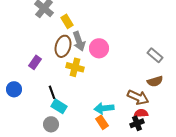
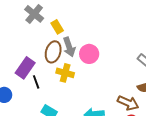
purple rectangle: (35, 62) -> (25, 68), size x1.5
black line: (52, 92) -> (36, 82), moved

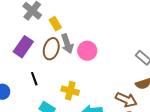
purple rectangle: (25, 68) -> (23, 47), moved
yellow cross: (65, 73) -> (70, 91), moved

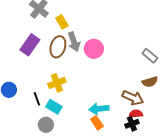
black line: (34, 79) -> (37, 99), moved
yellow cross: (70, 91) -> (57, 83), moved, turned -36

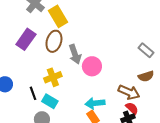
yellow rectangle: (62, 22) -> (58, 16), size x1.5
gray arrow: (74, 42) -> (75, 54), moved
pink circle: (94, 49) -> (92, 66), moved
red semicircle: (136, 114) -> (132, 108), turned 48

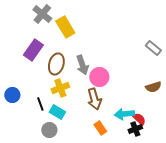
brown ellipse: (54, 41) -> (56, 64), moved
gray rectangle: (146, 50) -> (153, 48), moved
brown arrow: (129, 92) -> (94, 99), moved, turned 50
cyan arrow: (95, 103) -> (124, 114), moved

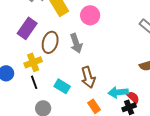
pink circle: (99, 77) -> (90, 15), moved
yellow cross: (60, 88) -> (33, 62), moved
cyan rectangle: (57, 112) -> (62, 86), moved

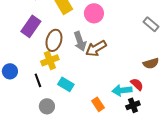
yellow cross: (33, 62) -> (50, 60), moved
brown arrow: (88, 77) -> (96, 48), moved, turned 75
red semicircle: (133, 97) -> (137, 84), moved

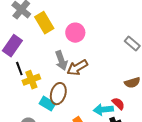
brown ellipse: (54, 40) -> (58, 94), moved
black line: (38, 80) -> (19, 69), moved

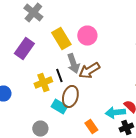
yellow rectangle: (44, 23) -> (61, 38), moved
black line: (19, 69) -> (59, 76), moved

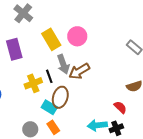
purple rectangle: (24, 48) -> (14, 49), turned -50
cyan arrow: (115, 112) -> (97, 125), moved
orange rectangle: (91, 126) -> (53, 127), moved

